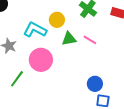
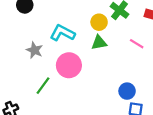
yellow circle: (57, 20) -> (99, 22), moved
pink line: (90, 40) -> (137, 44), moved

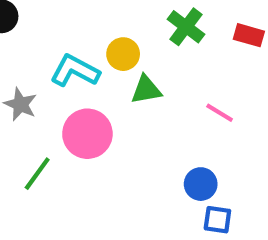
yellow circle: (99, 22) -> (123, 54), moved
pink line: (137, 44) -> (220, 113), moved

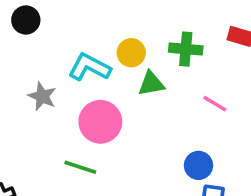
green cross: (186, 27) -> (186, 49), moved, turned -32
green line: (37, 174) -> (80, 167), moved, turned 72

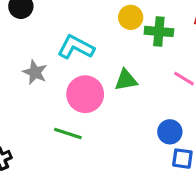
yellow circle: (131, 53) -> (131, 17), moved
green triangle: (151, 84) -> (126, 80), moved

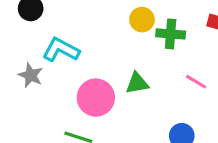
cyan L-shape: (76, 47) -> (61, 50), moved
gray star: (35, 72) -> (31, 75), moved

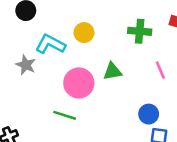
yellow circle: (142, 20) -> (84, 33), moved
pink line: (196, 82) -> (160, 70), turned 36

